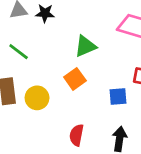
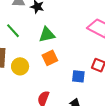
green triangle: (85, 46) -> (47, 35), moved

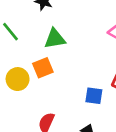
orange square: (50, 58) -> (43, 68), moved

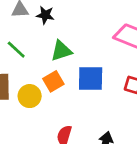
blue square: (94, 96) -> (91, 79), moved, size x1.5

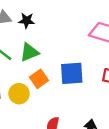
green triangle: (61, 51) -> (29, 52), moved

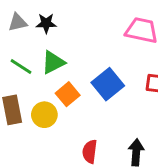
blue square: (72, 73) -> (108, 84), turned -30

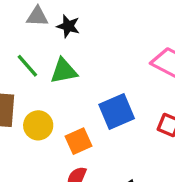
orange square: (68, 94) -> (78, 141), moved

